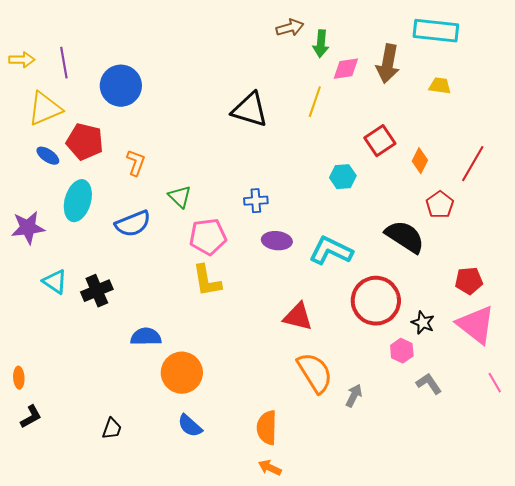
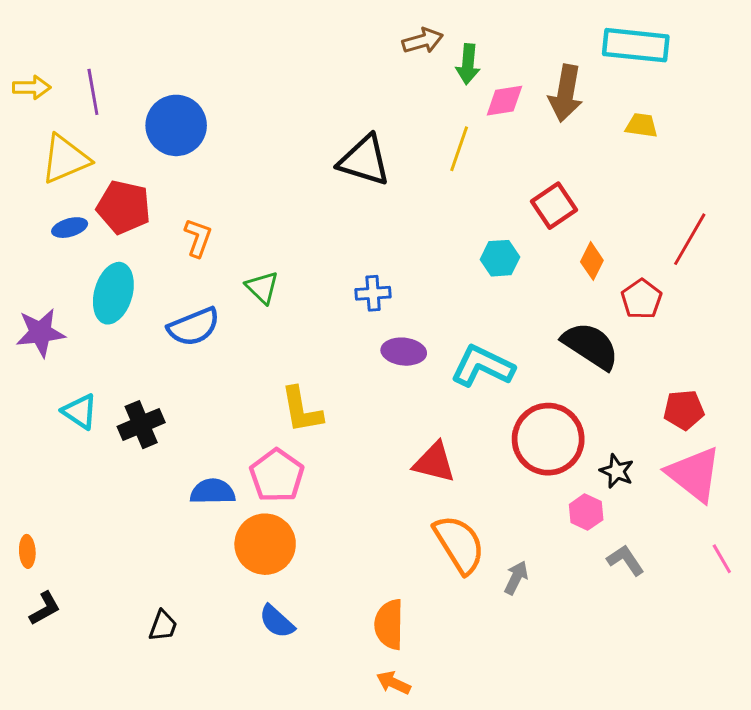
blue ellipse: (48, 156) -> (70, 228), turned -50
orange diamond: (420, 161) -> (592, 261), moved
pink pentagon: (208, 237) -> (277, 476), moved, turned -30

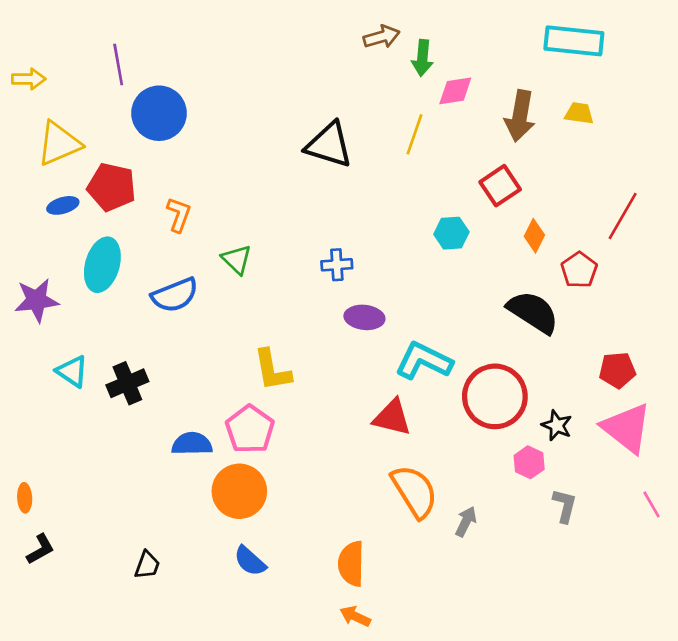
purple line: (93, 92) -> (118, 65), moved
brown arrow: (566, 93) -> (520, 116), moved
cyan L-shape: (483, 366) -> (424, 361), moved
gray L-shape: (625, 560) -> (565, 506), turned 48

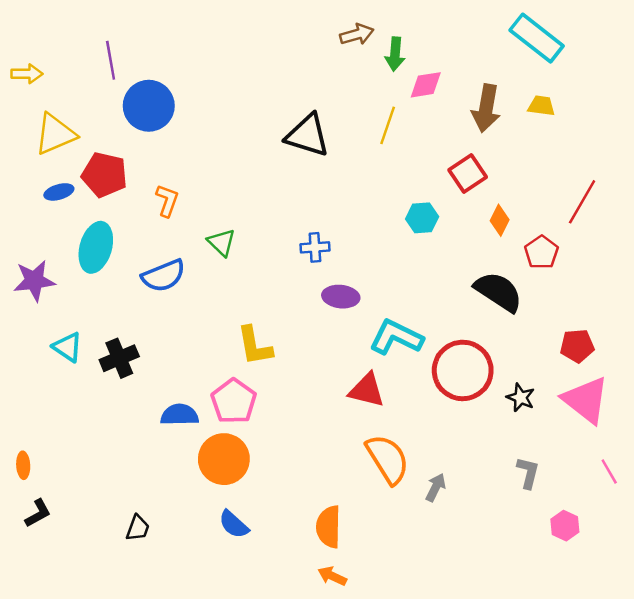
cyan rectangle: (574, 41) -> (537, 38), turned 32
pink hexagon: (529, 462) -> (565, 526), moved

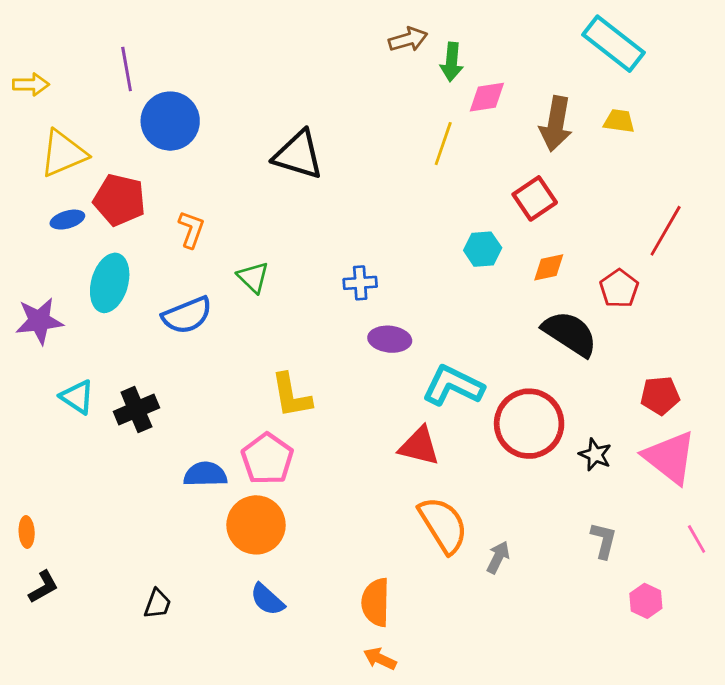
black triangle: (308, 135) -> (298, 155), moved
orange diamond: (500, 220) -> (549, 267), moved, turned 52

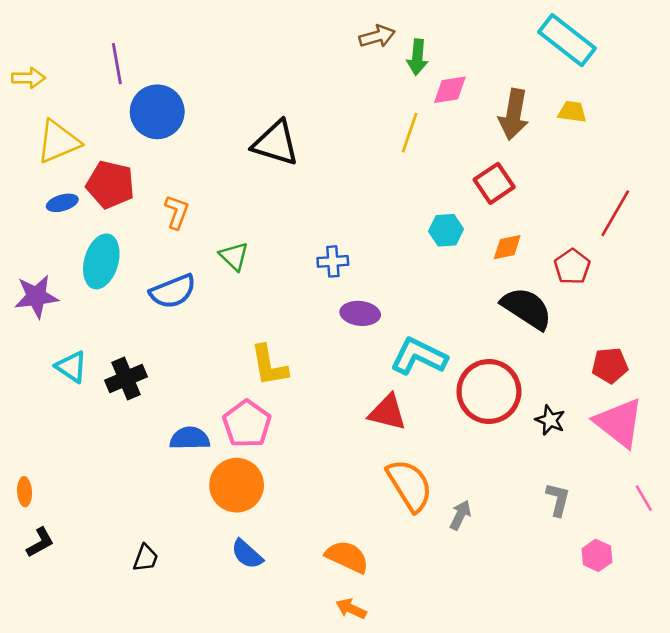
orange semicircle: (376, 602) -> (347, 557), turned 114

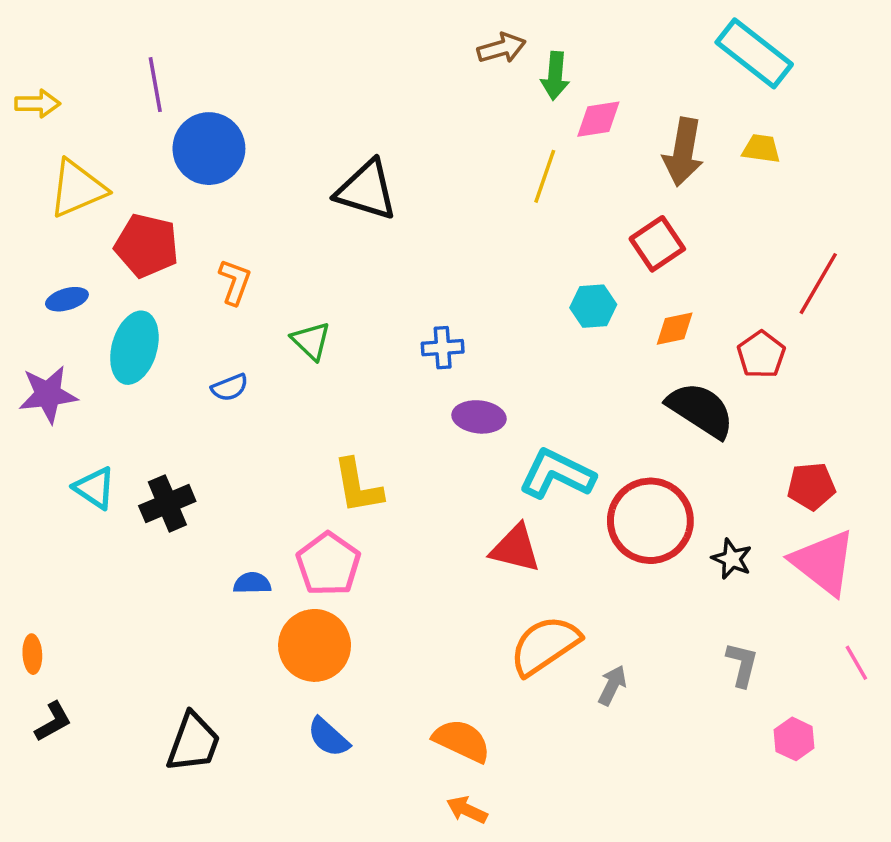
blue ellipse: (62, 203) -> (67, 299), moved
blue semicircle: (173, 291) -> (230, 387), size x0.6
blue semicircle: (190, 438) -> (252, 583), size x0.7
orange semicircle: (410, 485) -> (545, 645), turned -92
black trapezoid: (146, 558) -> (193, 742), size x1.6

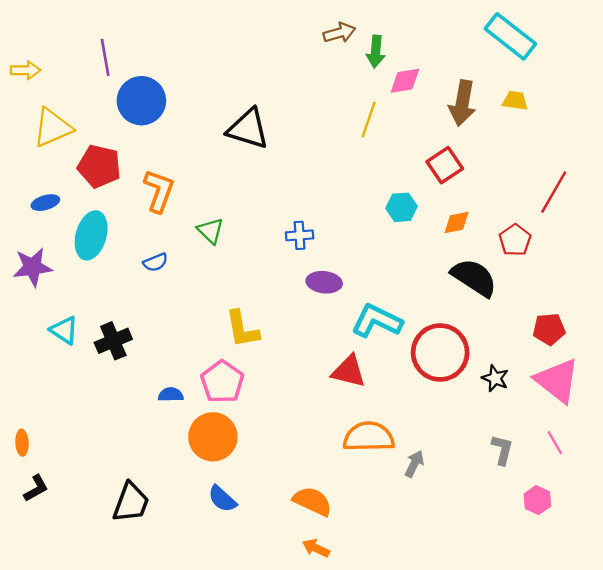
orange L-shape: (235, 282) -> (159, 191), size x1.4
orange semicircle: (545, 645) -> (369, 437), turned 33
pink line: (856, 663) -> (555, 443), moved

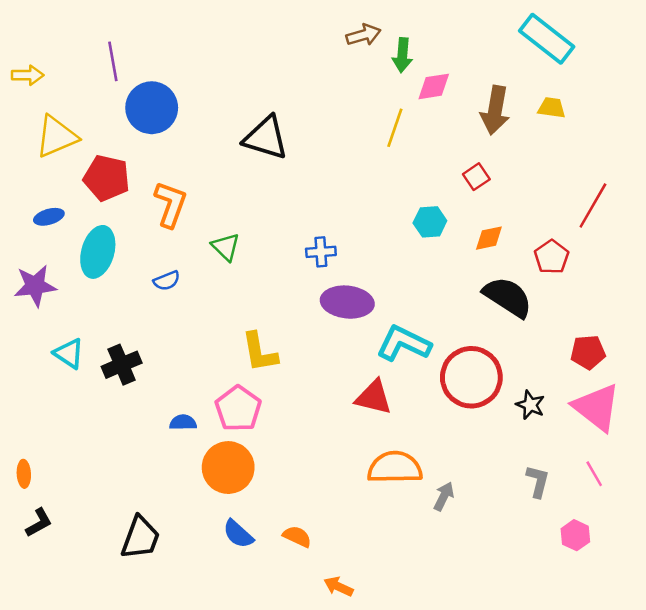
red square: (445, 165) -> (476, 177), size x0.7
purple ellipse: (324, 282) -> (347, 302), size x1.4
orange semicircle: (312, 501) -> (297, 536), moved, size x0.7

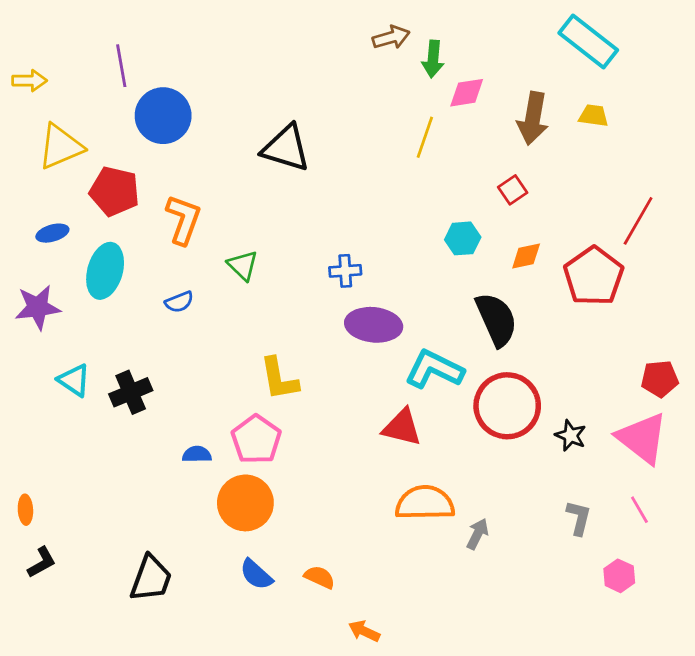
red pentagon: (552, 257) -> (594, 276), size x1.6
black semicircle: (508, 297) -> (496, 319), moved, turned 33
red pentagon: (588, 352) -> (660, 379), moved

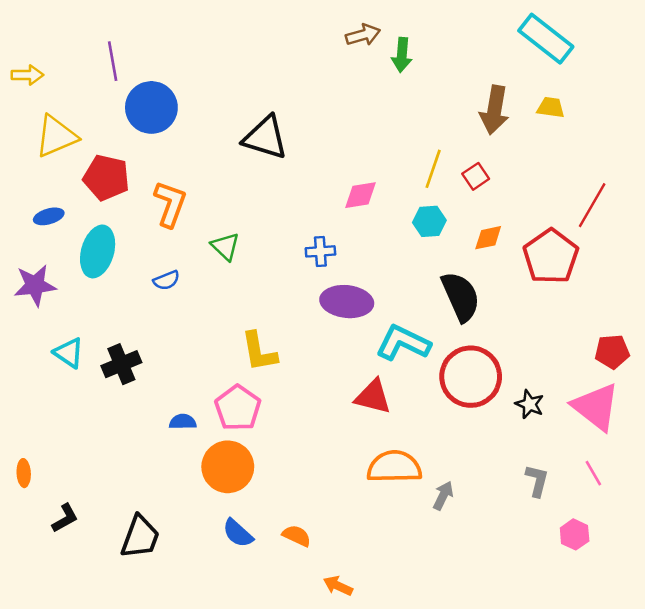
pink diamond: (467, 93) -> (360, 195), moved
yellow line: (425, 137) -> (433, 169), moved
black L-shape: (42, 562) -> (65, 518), moved

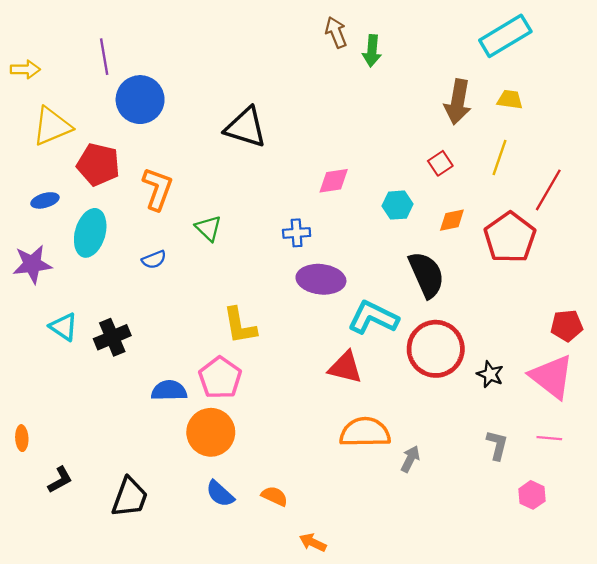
brown arrow: (363, 35) -> (336, 32), turned -96
cyan rectangle: (546, 39) -> (505, 36), turned -69
yellow line: (433, 169) -> (499, 158), moved
blue semicircle: (183, 422) -> (169, 391), size x1.4
pink line: (593, 473) -> (549, 438), turned -55

